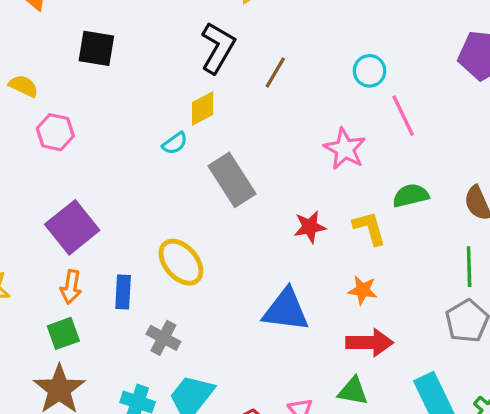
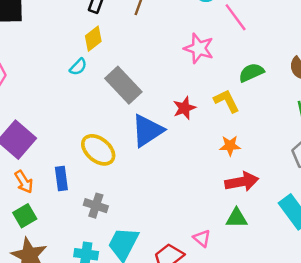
orange arrow: (71, 287) -> (24, 182), turned -30
blue triangle: (286, 310) -> (147, 131), moved, turned -30

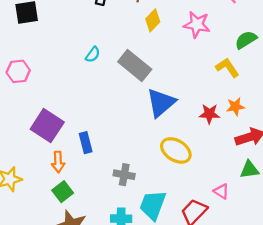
yellow diamond: (93, 39) -> (153, 20), moved
red star: (184, 108) -> (209, 114), moved, turned 30
yellow ellipse: (98, 150) -> (176, 150), moved
blue rectangle: (61, 179) -> (86, 143), moved
orange arrow: (24, 182) -> (58, 162), turned 36

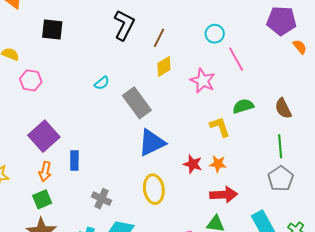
yellow ellipse: (176, 150) -> (154, 189), turned 36

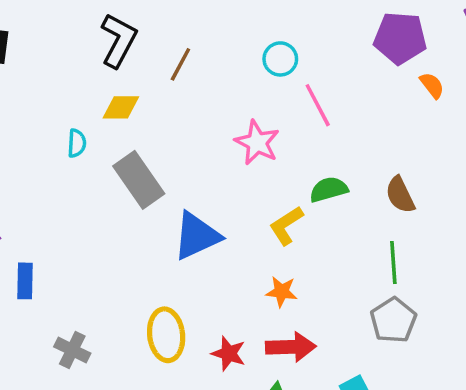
yellow diamond: (164, 67) -> (121, 107), moved, turned 30
cyan semicircle: (102, 83) -> (77, 143), turned -49
yellow L-shape: (220, 127) -> (286, 226), turned -105
blue triangle: (152, 143) -> (197, 236), moved
red star: (193, 164) -> (229, 354), moved

